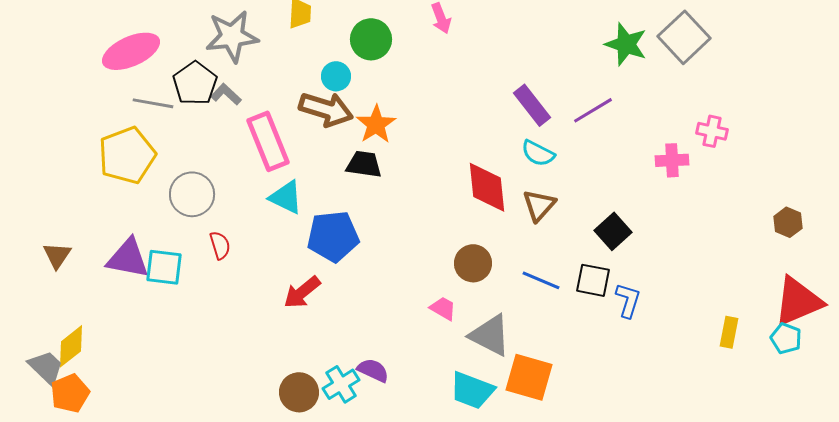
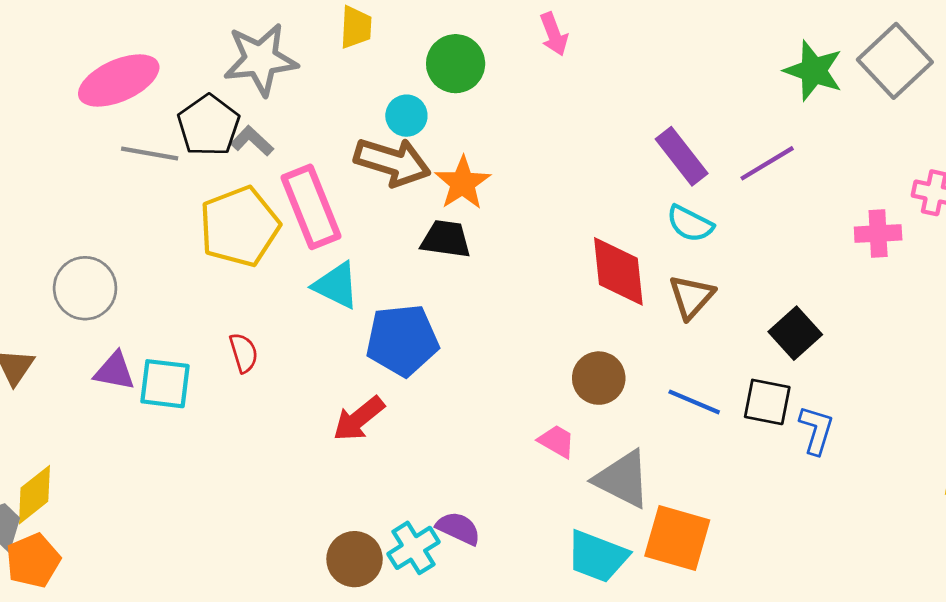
yellow pentagon: (127, 155) -> (239, 226), moved
gray circle: (192, 194) -> (85, 288), moved
purple triangle: (128, 258) -> (114, 371), size x0.7

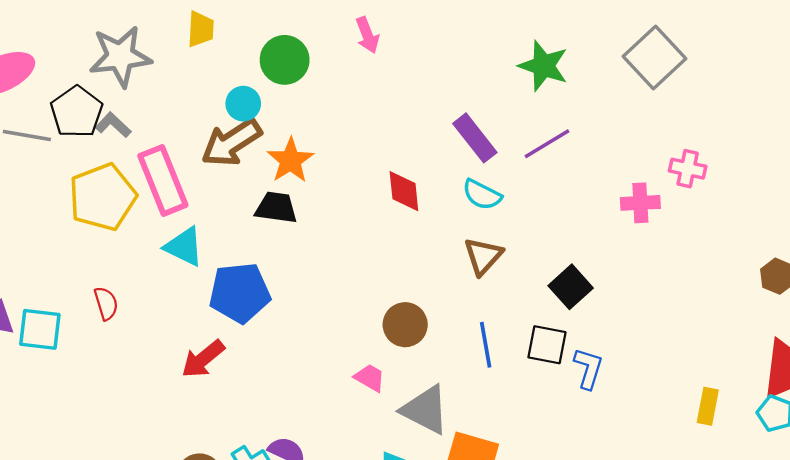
green star: (813, 71) -> (543, 66), moved
brown arrow: (392, 162) -> (231, 143), turned 130
red diamond: (618, 271) -> (404, 191), moved, size x0.7
blue line: (694, 402) -> (486, 345), turned 57

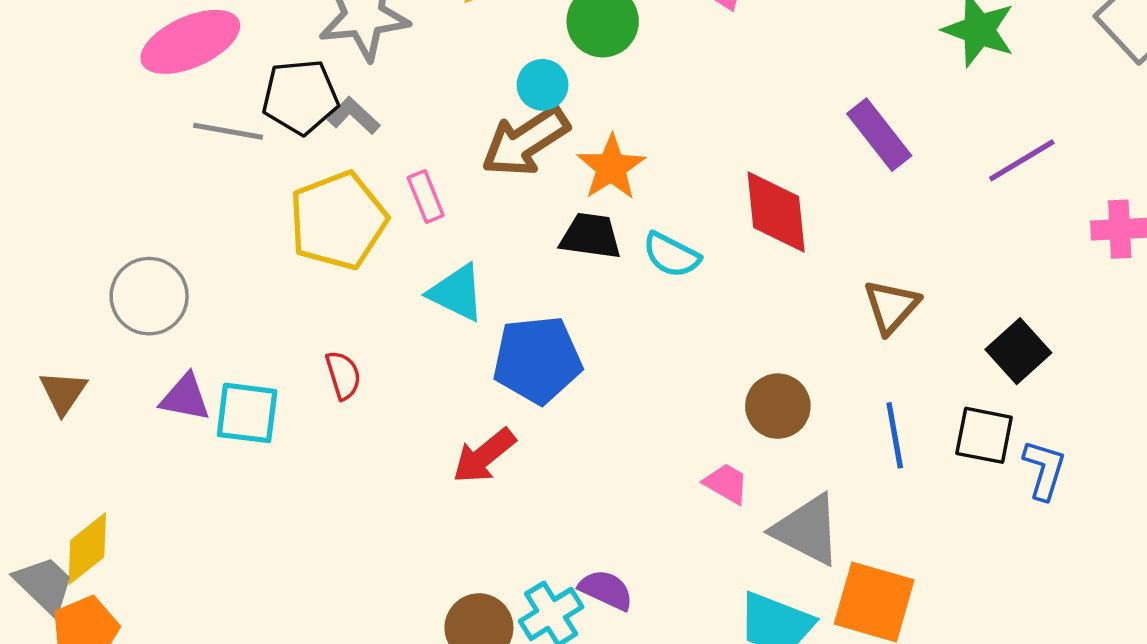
black pentagon: (77, 112) -> (300, 97), turned 30
purple line: (547, 144) -> (1022, 160), moved
pink rectangle: (163, 180) -> (426, 197), size x0.5
red diamond: (404, 191) -> (776, 212), size x1.4
cyan semicircle: (482, 195) -> (671, 255), moved

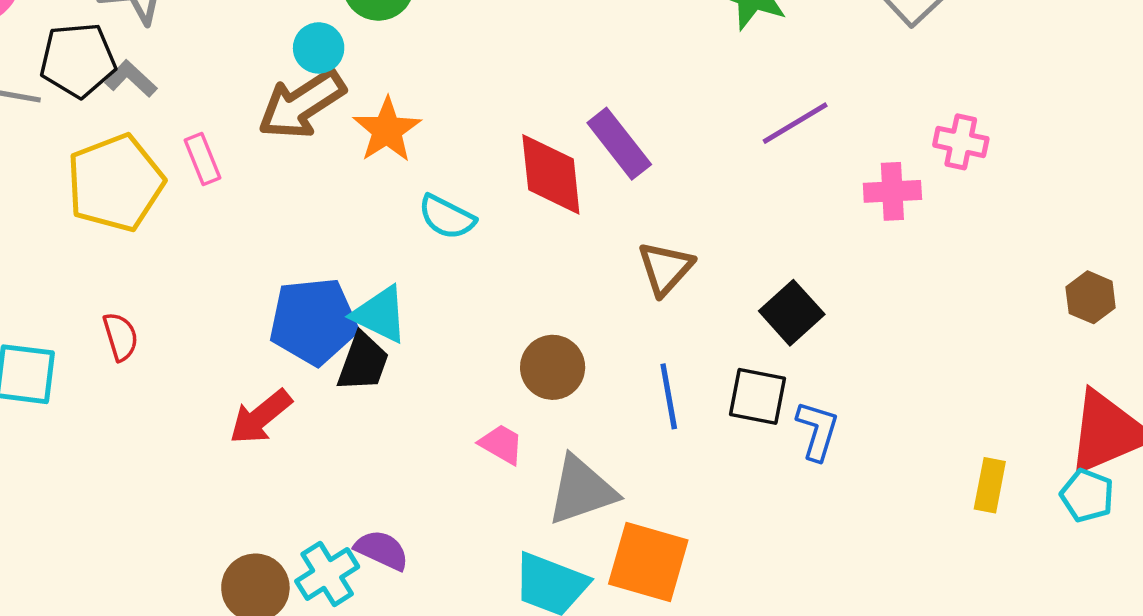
purple rectangle: (879, 135) -> (619, 144), moved
black trapezoid: (591, 236) -> (363, 362), moved, turned 102
cyan triangle: (457, 293) -> (380, 314), moved
gray triangle: (807, 530) -> (582, 490), turned -46

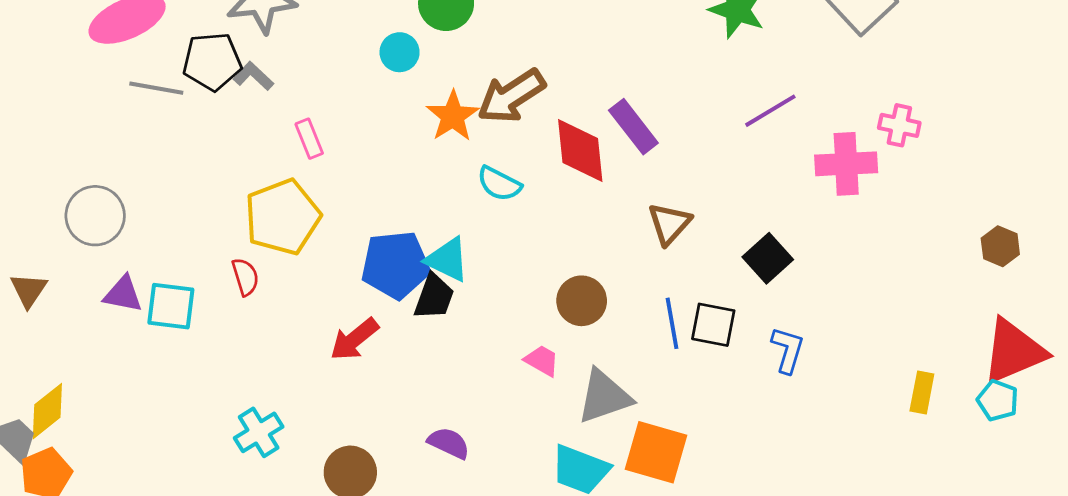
brown arrow: (302, 104) -> (511, 96), moved
yellow pentagon: (115, 183) -> (283, 217), moved
pink cross: (892, 191) -> (846, 164), size x1.4
black square: (758, 396) -> (713, 325), moved
cyan cross: (327, 574) -> (259, 432), moved

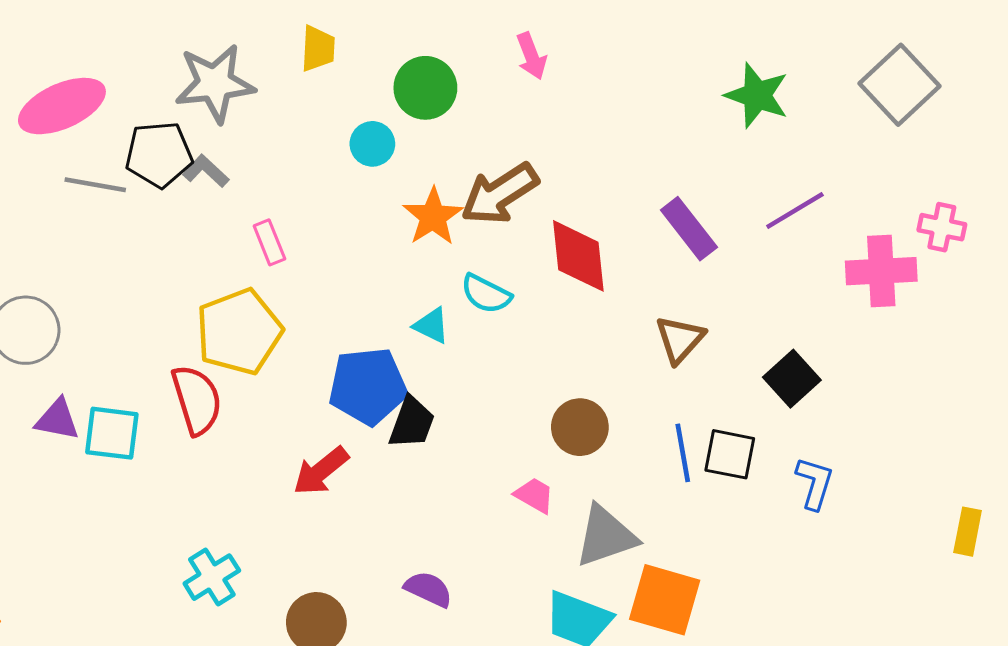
purple rectangle: (633, 127) -> (689, 229), moved
cyan triangle: (447, 260) -> (431, 326), moved, size x0.7
red semicircle: (245, 277) -> (197, 400), size x1.6

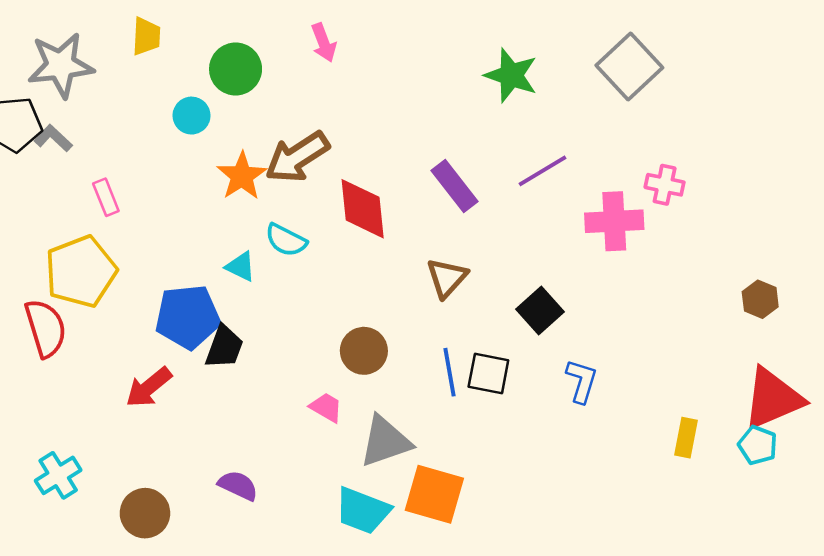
blue L-shape: (815, 483) -> (582, 381), moved

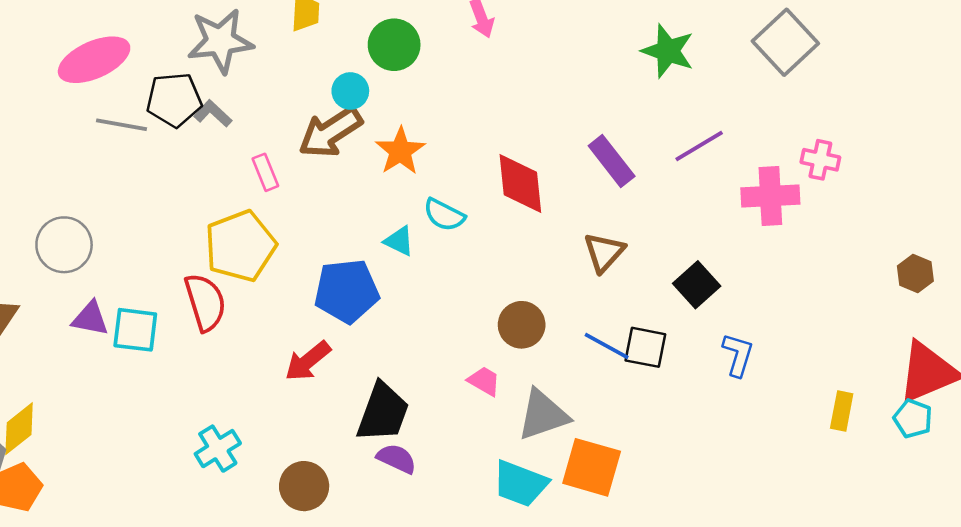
brown arrow: (297, 157) -> (330, 132), moved
black trapezoid: (224, 347) -> (383, 412), moved, size x1.4
blue line: (449, 372) -> (607, 346), turned -51

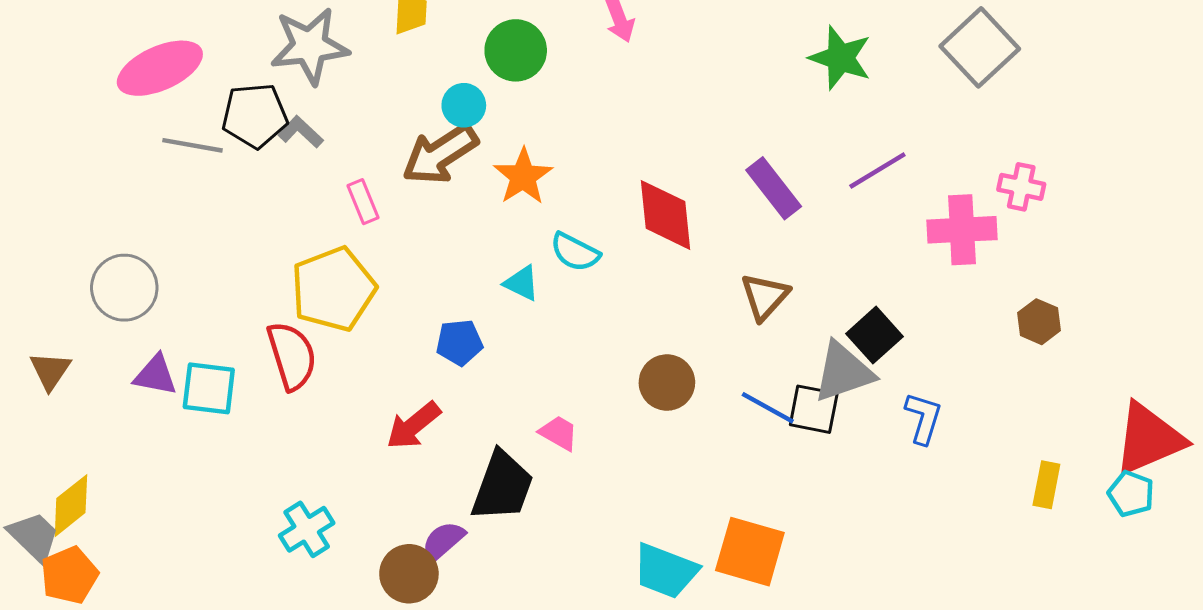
brown hexagon: (915, 274) -> (1039, 322), moved
blue pentagon: (347, 291) -> (459, 342), size x0.6
pink trapezoid: (484, 381) -> (559, 433), moved
gray triangle: (543, 415) -> (843, 372), moved
purple semicircle: (397, 459) -> (443, 541), moved, turned -66

